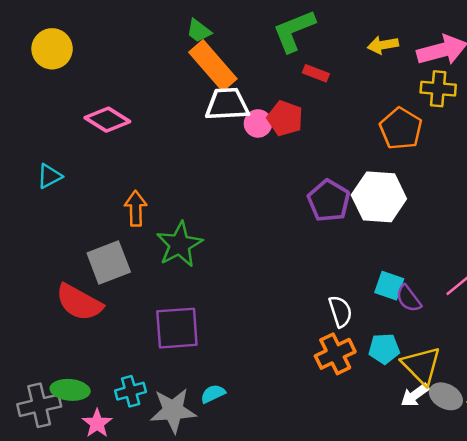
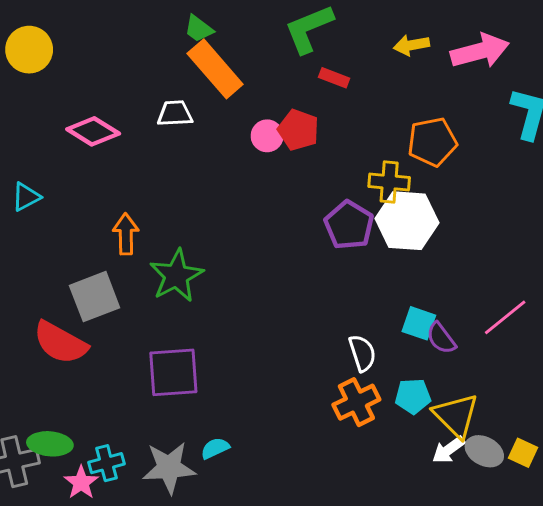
yellow cross: (438, 89) -> (389, 182), moved
white trapezoid: (227, 104) -> (175, 114), moved, size x0.7
orange pentagon: (401, 129) -> (432, 142), turned 30
cyan cross: (131, 391) -> (106, 463), moved

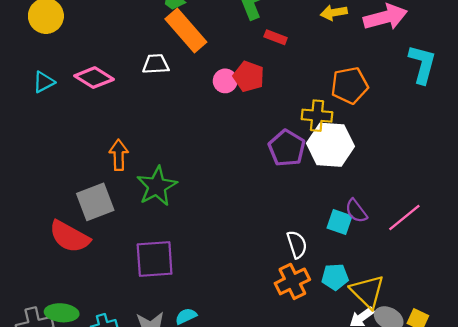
cyan triangle: (26, 197) -> (44, 82), moved
purple semicircle: (441, 338) -> (356, 211), moved

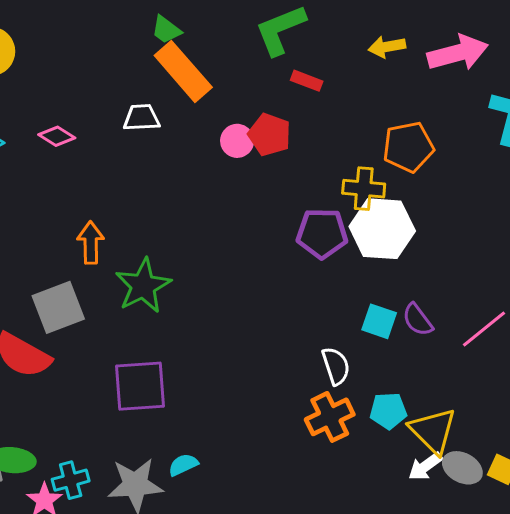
pink diamond: (94, 78) -> (57, 136), size x0.7
purple pentagon: (287, 148) -> (322, 233), turned -30
cyan square: (339, 222) -> (379, 321), moved

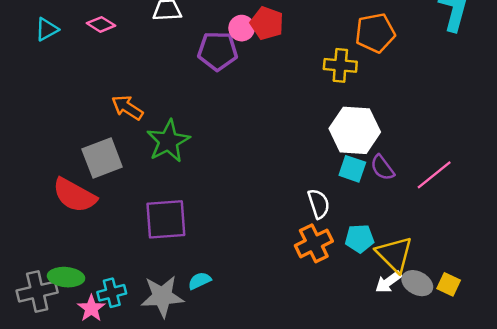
white hexagon: (382, 229) -> (355, 130), moved
purple pentagon: (322, 233) -> (218, 51), moved
orange arrow: (91, 243) -> (127, 107), turned -56

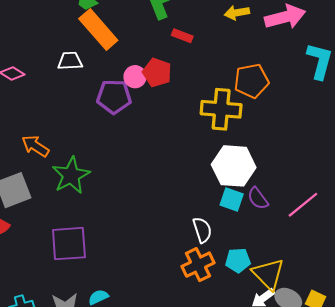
yellow cross: (340, 65) -> (221, 109), size x1.4

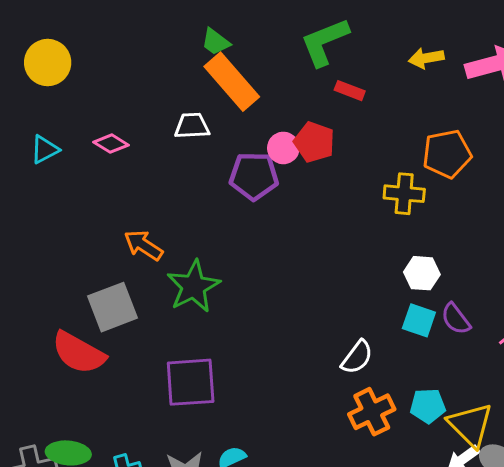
yellow cross: (221, 109) -> (404, 194), size x0.7
white hexagon: (234, 166) -> (422, 273), size x0.6
white semicircle: (202, 230) -> (357, 357), moved, turned 55

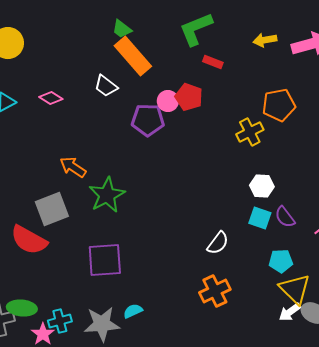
white trapezoid: (192, 126) -> (106, 86), turned -140
yellow cross: (404, 194) -> (250, 132), turned -32
cyan pentagon: (428, 406) -> (281, 261), moved
orange cross: (372, 412) -> (215, 291), moved

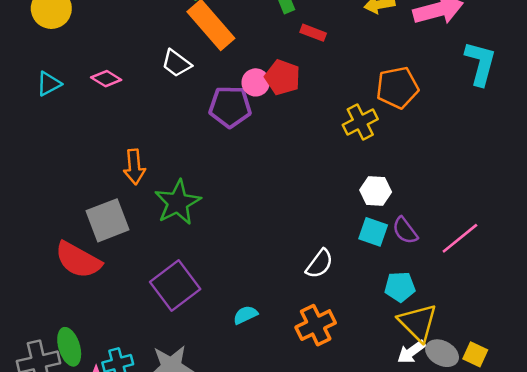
orange arrow: (73, 167) -> (134, 167), turned -128
purple square: (105, 260) -> (175, 285), turned -33
green ellipse: (22, 308) -> (69, 347), turned 68
cyan semicircle: (133, 311) -> (245, 315), moved

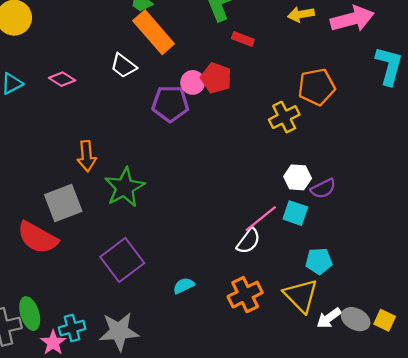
purple semicircle: (405, 231) -> (323, 189), moved, turned -80
pink line: (460, 238) -> (261, 219), moved
yellow triangle: (418, 323) -> (301, 296), moved

